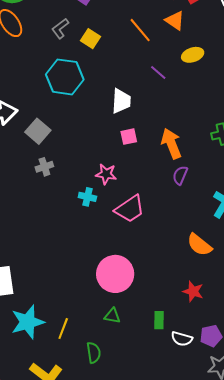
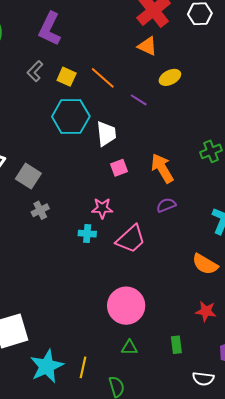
orange line: (140, 30) -> (103, 78), moved
cyan hexagon: (65, 77) -> (71, 116), moved
purple semicircle: (180, 175) -> (166, 205), moved, turned 54
white semicircle: (182, 339) -> (203, 379), moved

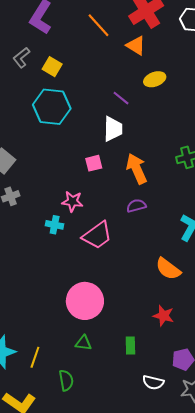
orange line: (103, 78) -> (99, 25), moved
white trapezoid: (106, 134) -> (113, 129), moved

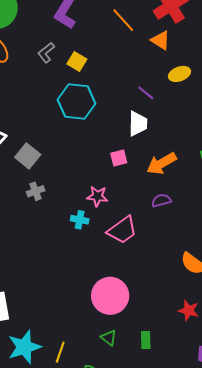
orange arrow: (137, 169) -> (162, 163), turned -96
green triangle: (83, 343) -> (109, 338), turned 30
green rectangle: (130, 346) -> (146, 340), moved

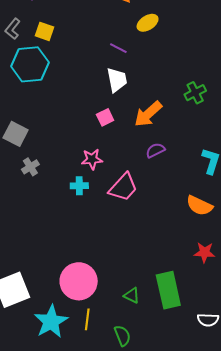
cyan hexagon: (77, 102) -> (30, 64), moved
pink circle: (110, 296) -> (79, 281), moved
green rectangle: (146, 340) -> (168, 290), size x2.0

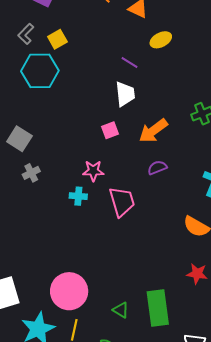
yellow square: (45, 31) -> (57, 39), turned 36
pink trapezoid: (123, 187) -> (122, 202), turned -64

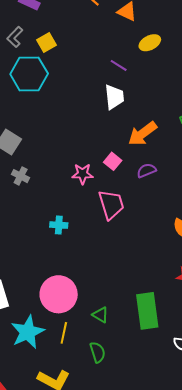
pink square: (110, 130) -> (113, 161), moved, turned -30
gray cross: (31, 173) -> (21, 176), turned -36
cyan cross: (78, 196) -> (59, 225), moved
green triangle: (121, 310) -> (100, 315), moved

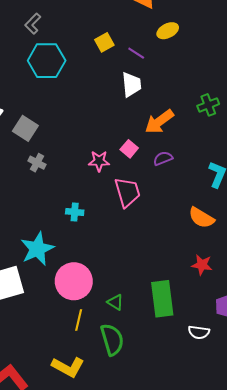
yellow square: (46, 42) -> (104, 42), moved
cyan star: (28, 332) -> (37, 249), moved
green semicircle: (98, 352) -> (112, 340), size x1.5

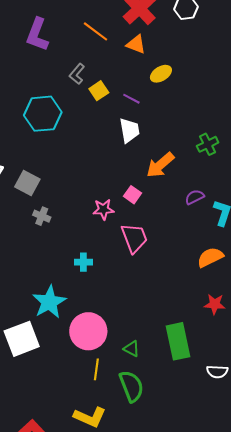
gray L-shape: (33, 24) -> (77, 74), moved
purple semicircle: (163, 158) -> (195, 197), moved
orange semicircle: (201, 218) -> (210, 257), turned 128

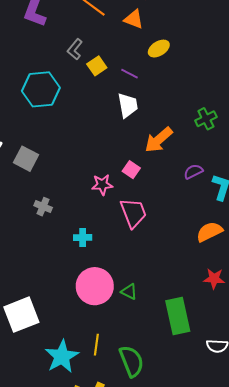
gray cross: (42, 216) -> (43, 207), moved
cyan star: (49, 302) -> (62, 356), moved
pink circle: (88, 331) -> (95, 286), moved
green triangle: (132, 349) -> (129, 292), moved

